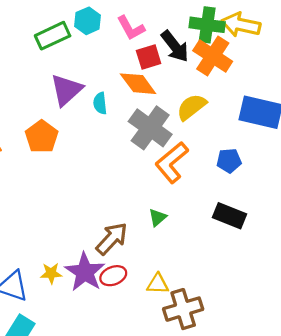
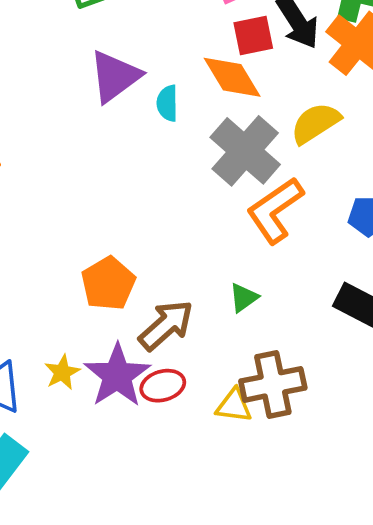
orange pentagon: (42, 137) -> (108, 284), moved
yellow star: (51, 273) -> (62, 372), turned -30
brown cross: (183, 309) -> (273, 384), moved

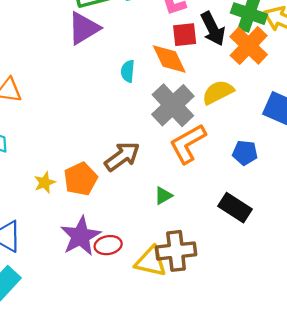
purple triangle: (115, 76) -> (84, 28), moved
brown arrow: (166, 325) -> (122, 156), moved
yellow star: (62, 372) -> (45, 183), moved
yellow triangle: (234, 406) -> (151, 262), size x1.4

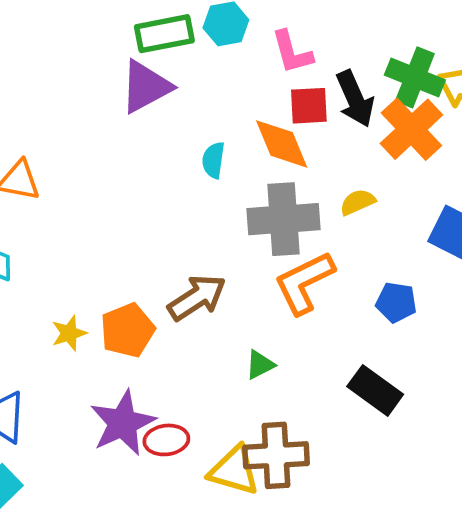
yellow semicircle: (218, 92) -> (358, 202), size x0.7
gray cross: (173, 105) -> (283, 219), turned 36

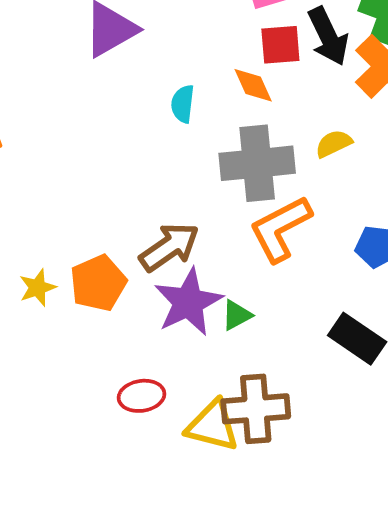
orange diamond: (282, 144) -> (253, 85), size x0.7
purple star: (123, 423) -> (188, 302), moved

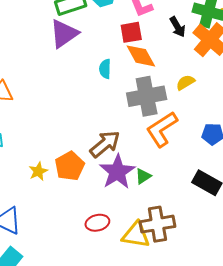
black arrow: (328, 36) -> (178, 27), size x0.7
red square: (280, 45) -> (131, 32), moved
orange diamond: (253, 85) -> (141, 56), size x1.4

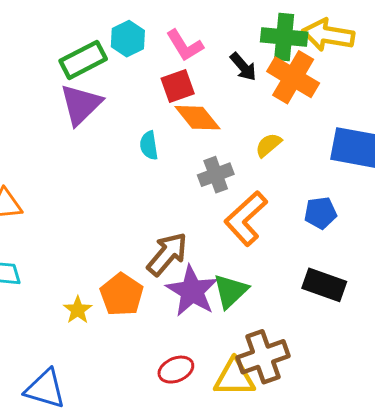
gray cross: (147, 96) -> (216, 175), size x0.6
green triangle: (143, 176) -> (230, 291), size x1.5

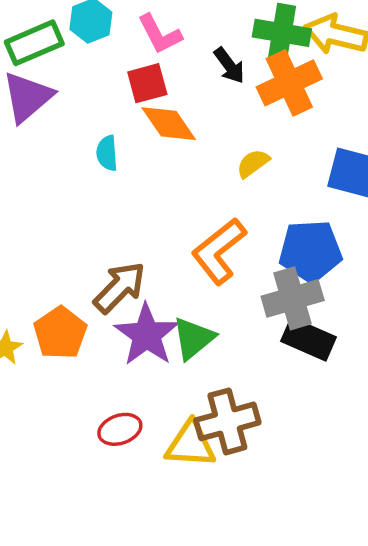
orange cross: (293, 77) -> (289, 83), turned 30
gray cross: (216, 175) -> (293, 298), moved, size x1.4
blue pentagon: (320, 213) -> (310, 251), size x1.6

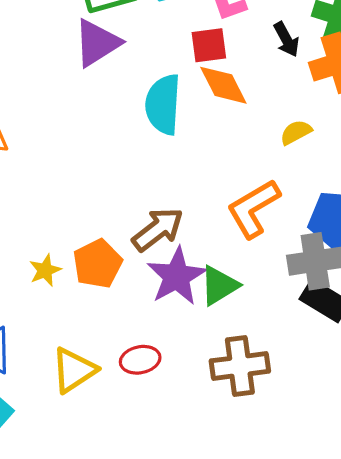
cyan semicircle: (107, 153) -> (163, 104), size x1.8
yellow triangle: (191, 444) -> (74, 370), moved, turned -45

